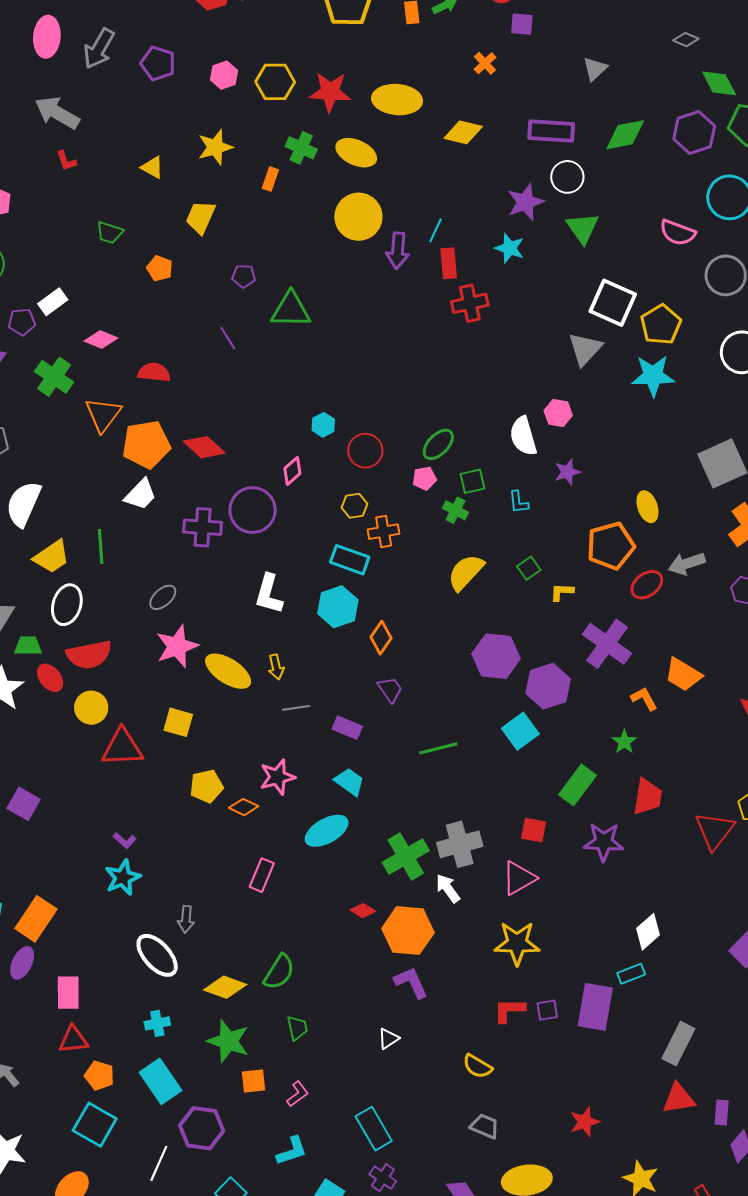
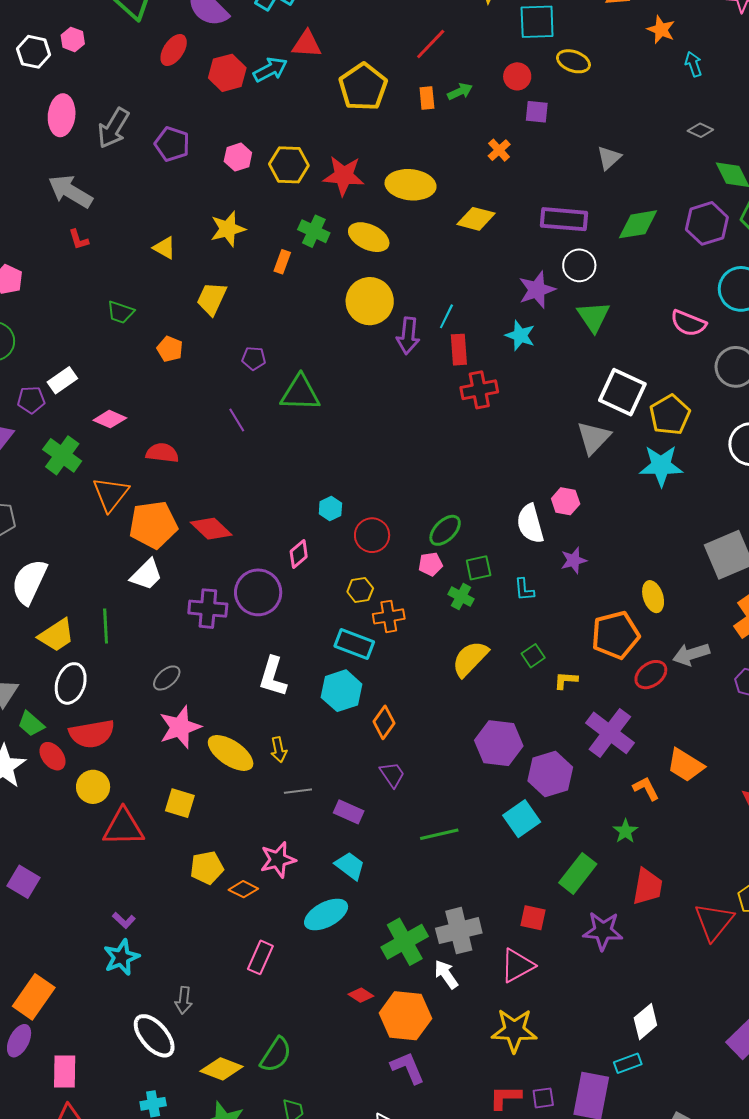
green trapezoid: (28, 646) -> (31, 724), turned -140

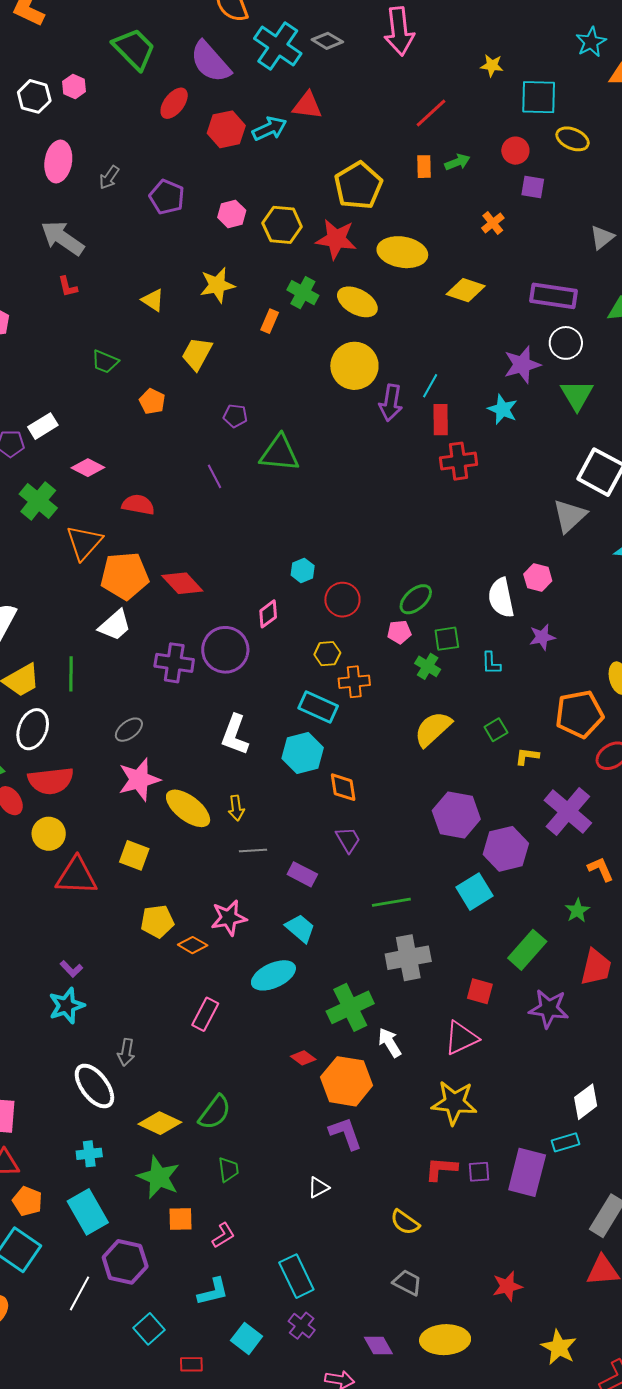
yellow pentagon: (363, 87) -> (358, 186), moved
gray arrow: (113, 128) -> (109, 177), size x0.6
orange diamond: (384, 722) -> (343, 787), turned -48
gray cross: (459, 931) -> (408, 958), moved

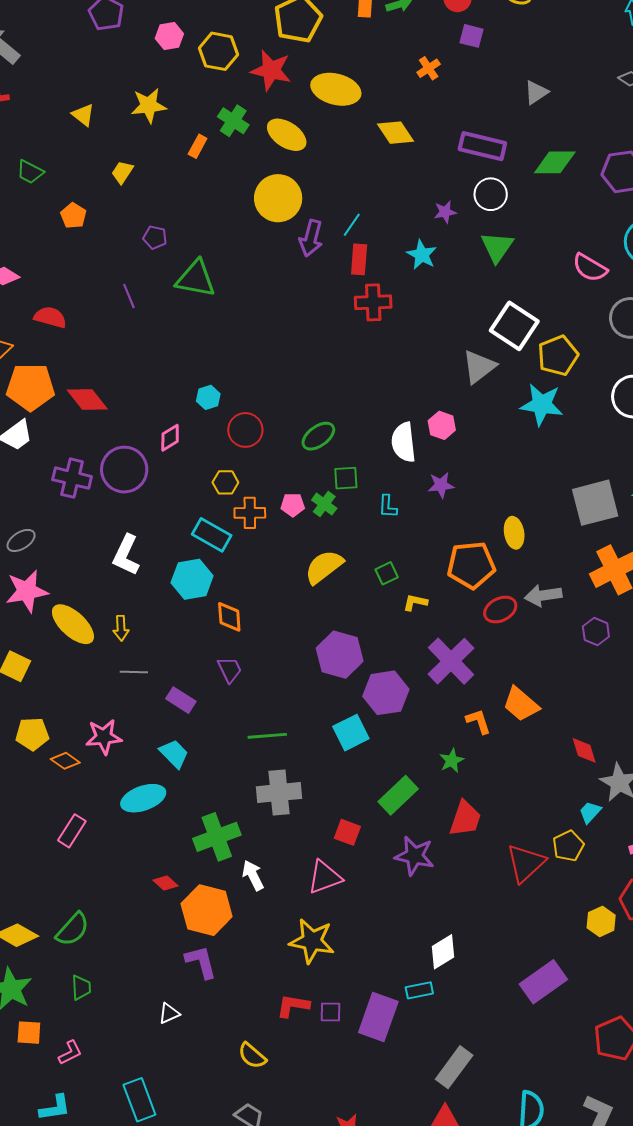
yellow diamond: (466, 290) -> (396, 133), turned 33
yellow trapezoid: (197, 354) -> (122, 172), size x0.7
purple star: (522, 365) -> (445, 212), size x0.6
pink pentagon: (399, 632) -> (293, 505), moved

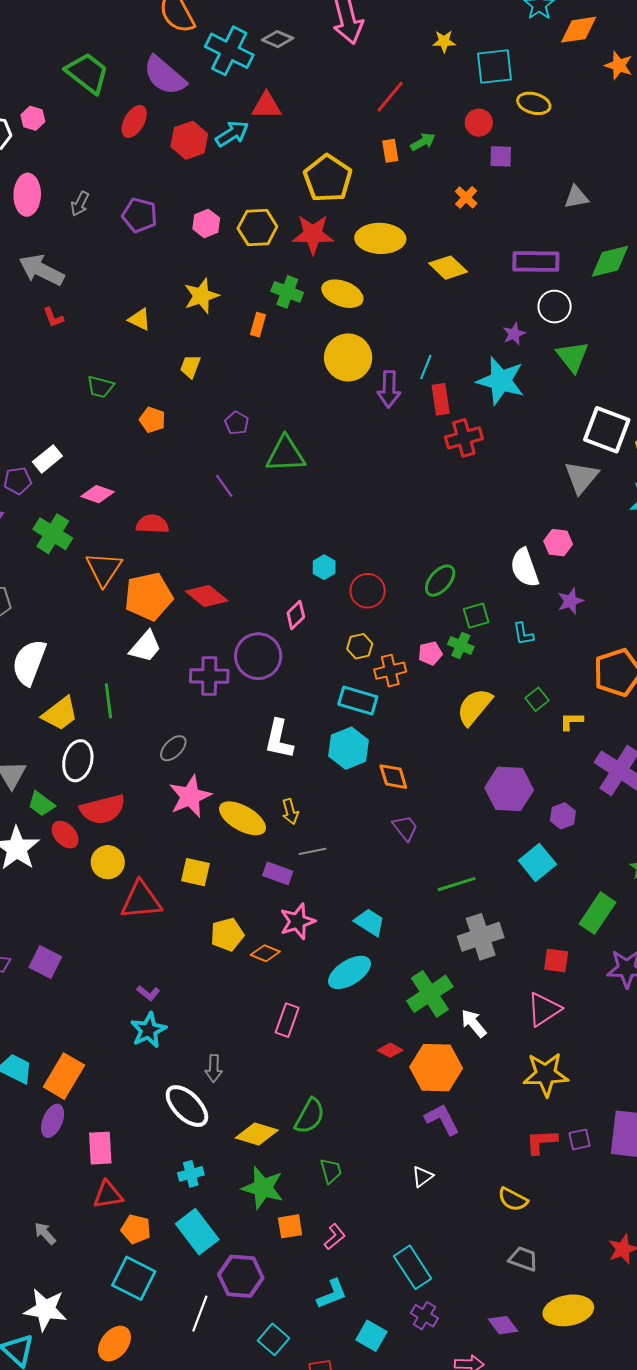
gray triangle: (536, 92) -> (576, 197), turned 36
purple pentagon: (155, 237) -> (237, 423), turned 30
cyan star: (422, 255) -> (501, 381), size x1.6
purple hexagon: (386, 693) -> (563, 816), size x0.6
purple rectangle: (181, 700) -> (278, 873), moved

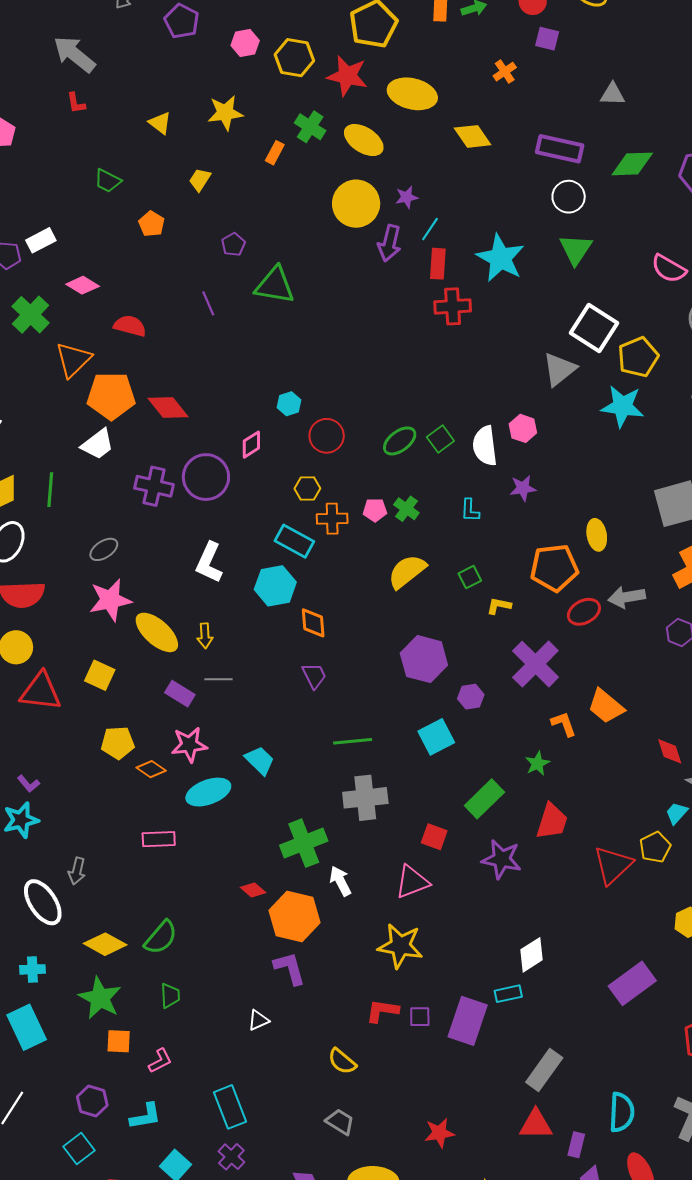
purple star: (514, 334) -> (407, 197), moved
green square: (476, 616) -> (440, 439), moved, turned -32
cyan ellipse: (349, 972) -> (208, 792), moved
pink rectangle: (287, 1020) -> (159, 839), turned 56
purple hexagon: (241, 1276) -> (92, 1101), moved, size x0.7

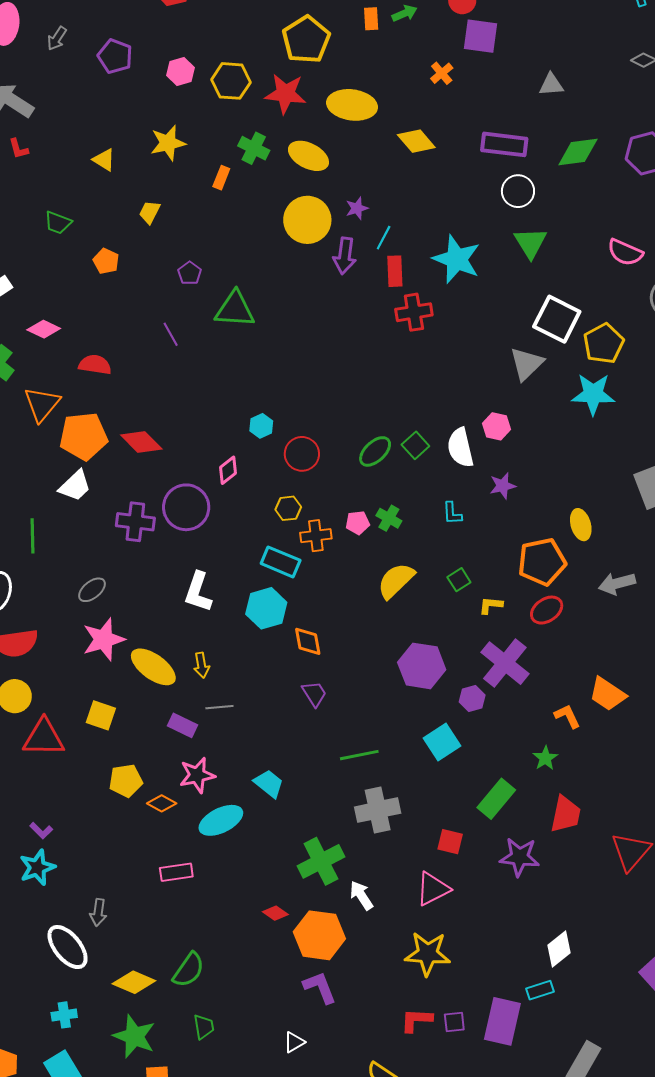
purple square: (547, 39) -> (481, 36), size x1.5
red ellipse: (584, 612) -> (547, 610), moved
purple cross: (535, 664) -> (505, 663), moved

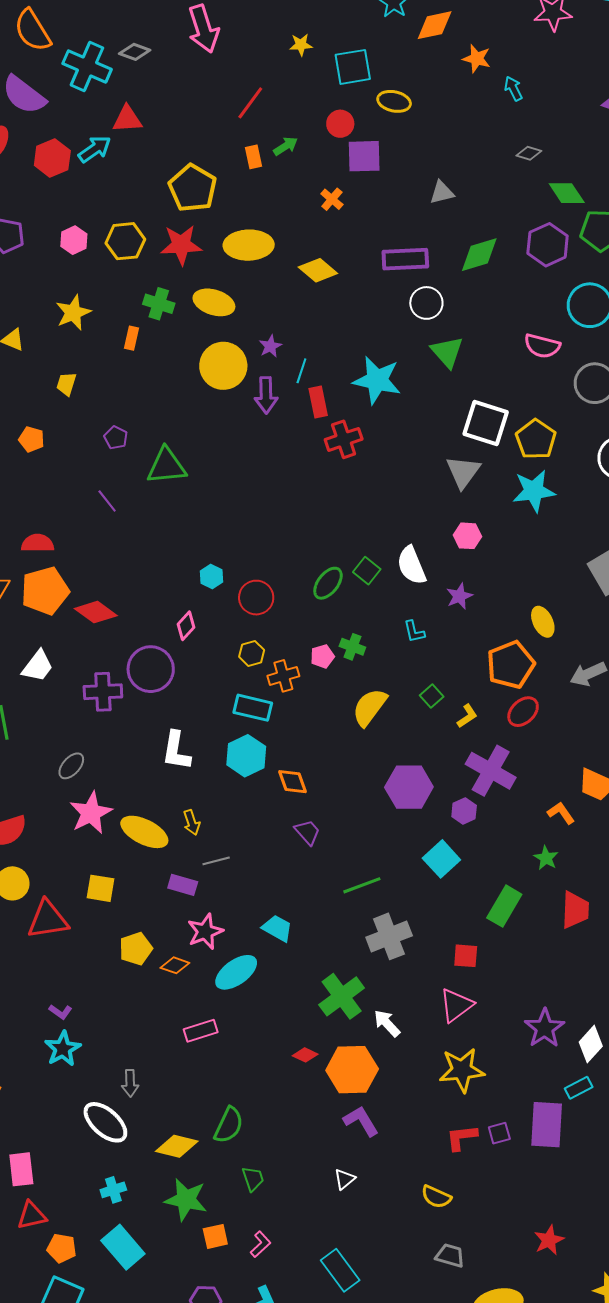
pink hexagon: (496, 426) -> (467, 536), moved
orange pentagon: (83, 436) -> (45, 591), moved
yellow L-shape: (491, 605) -> (467, 716), turned 150
purple star: (519, 857) -> (545, 1028), moved, turned -30

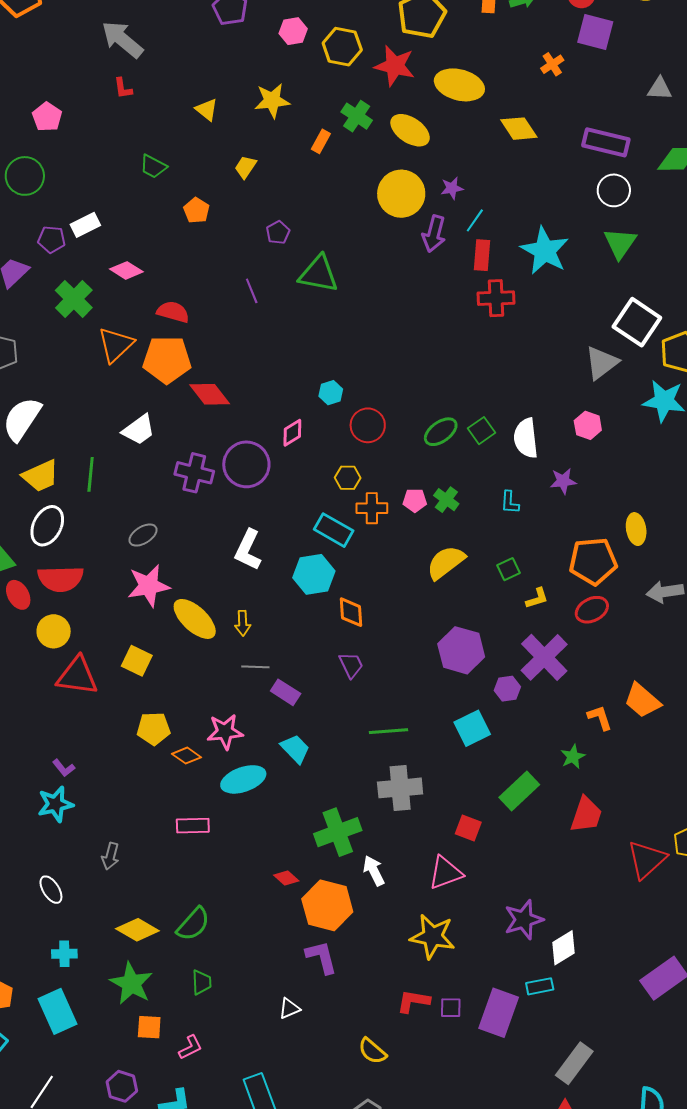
purple rectangle: (183, 885) -> (286, 692), moved
white ellipse: (105, 1122) -> (51, 890), moved, size x0.6

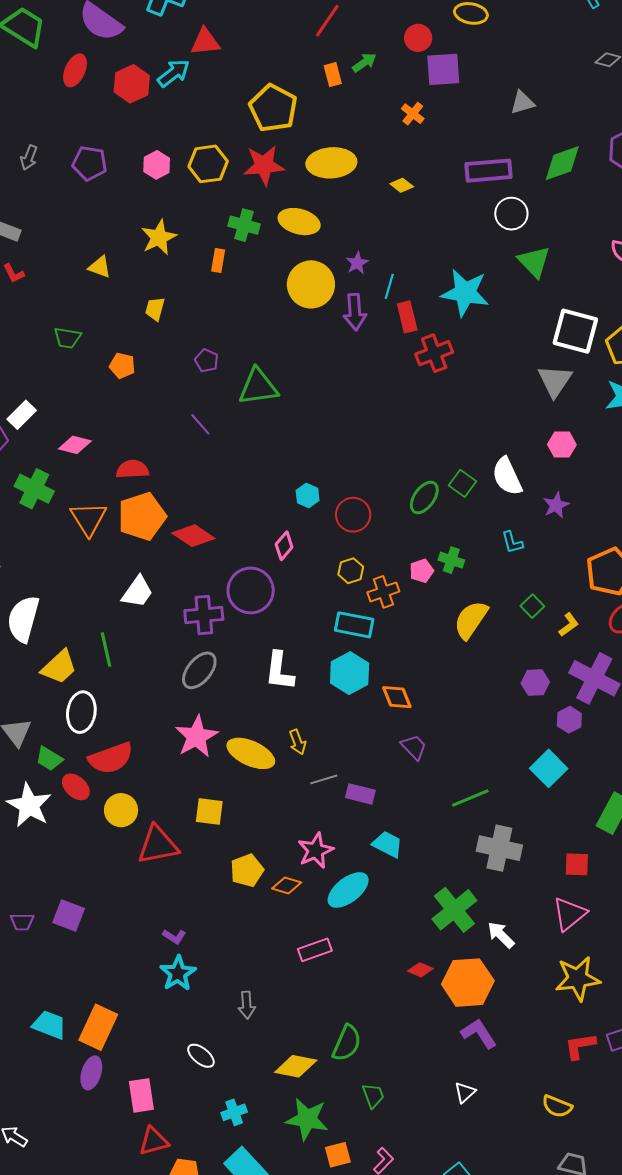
yellow diamond: (519, 129) -> (402, 185), size x0.6
gray ellipse: (143, 535) -> (199, 670), moved, size x1.4
purple hexagon: (461, 650) -> (535, 683), moved, size x0.6
gray cross: (400, 788) -> (499, 848), turned 36

